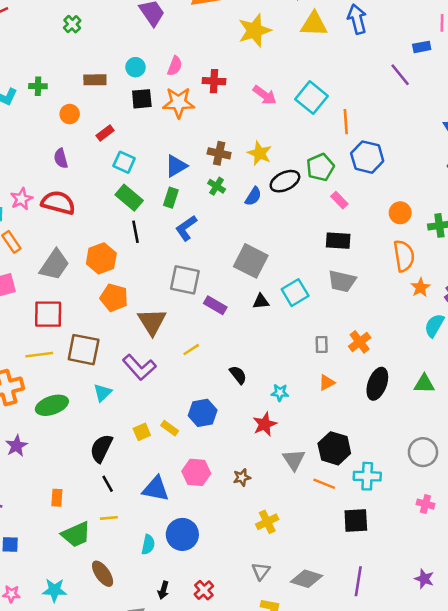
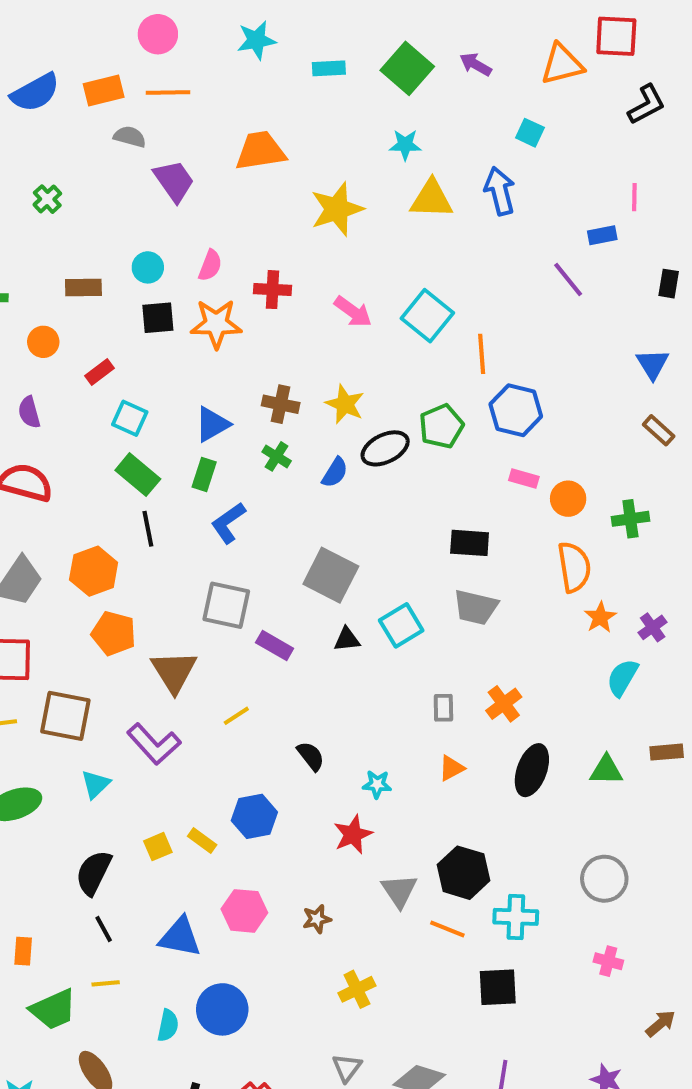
pink rectangle: (339, 200) -> (524, 479), moved, turned -30

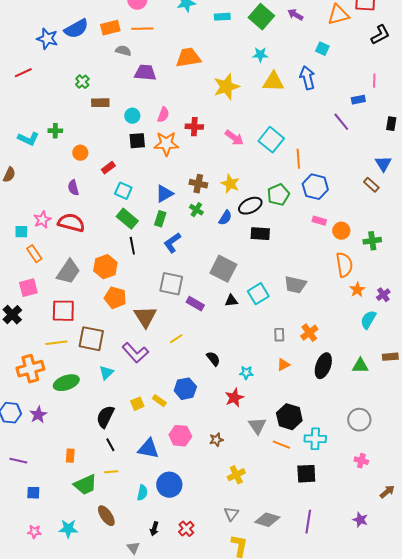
purple trapezoid: (174, 181) -> (145, 73), turned -50
brown rectangle: (83, 288) -> (100, 103), moved
brown rectangle: (659, 430) -> (371, 185), moved
black rectangle: (470, 543) -> (260, 234), moved

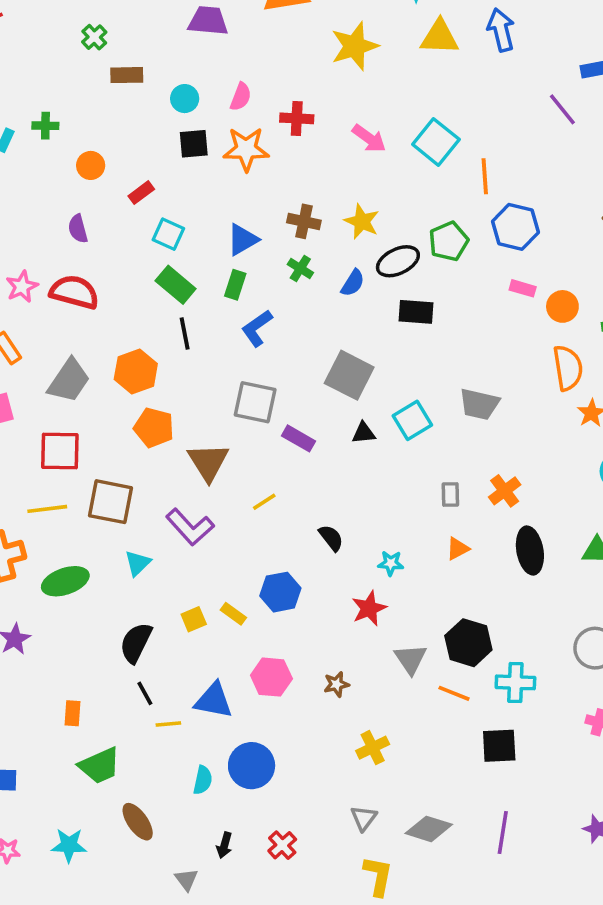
black ellipse: (323, 366) -> (530, 551), turned -30
yellow line: (111, 472) -> (168, 724), moved

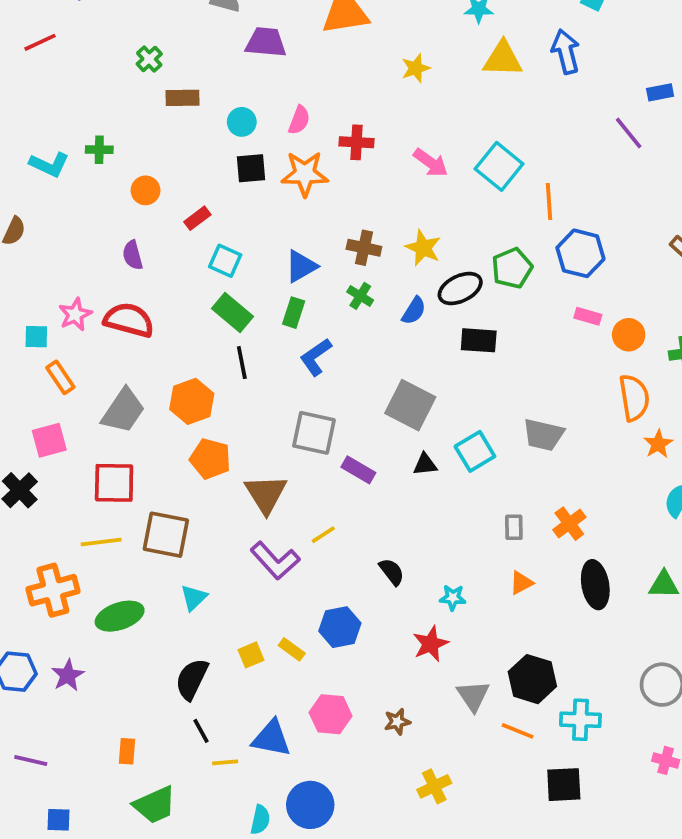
yellow star: (355, 46) -> (416, 68), size x0.6
purple L-shape: (190, 527) -> (275, 561), moved

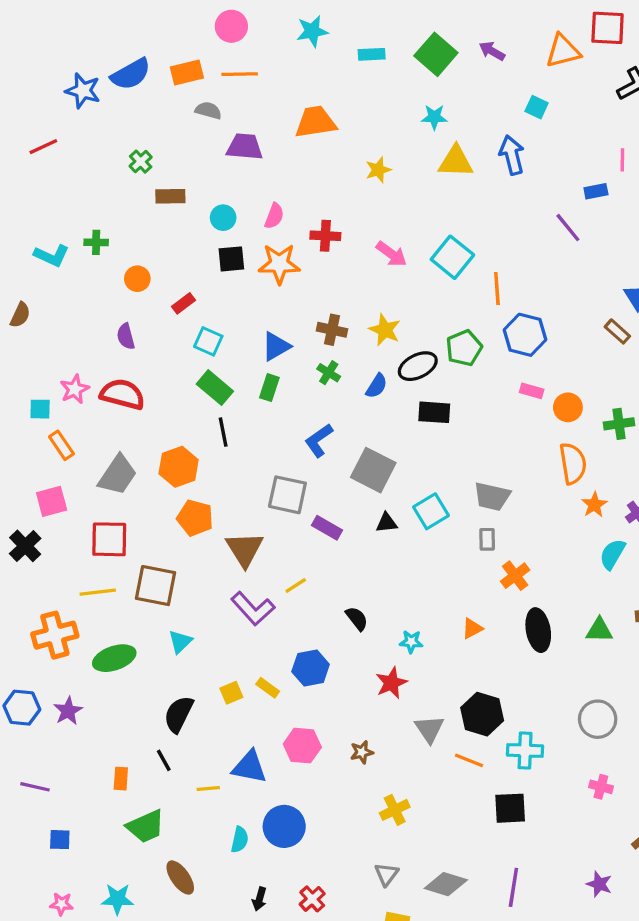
blue L-shape: (316, 357) -> (319, 440), moved
gray rectangle: (514, 527) -> (487, 539), moved
black line: (201, 731) -> (164, 760), moved

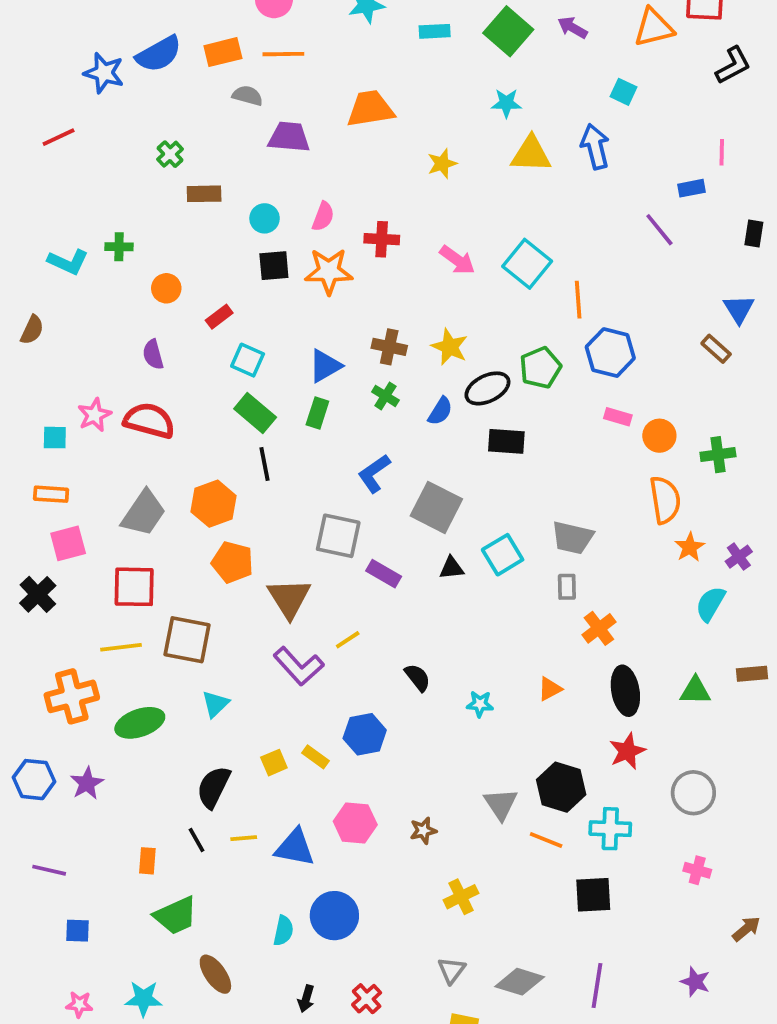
orange rectangle: (61, 445) -> (51, 494), moved, turned -52
red star: (391, 683) -> (627, 751), moved
yellow line: (208, 788) -> (244, 838), moved

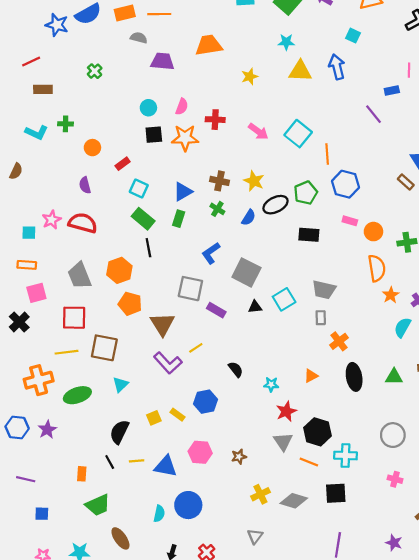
brown rectangle: (204, 194) -> (43, 89), moved
black rectangle: (506, 441) -> (309, 235), moved
gray trapezoid: (144, 513) -> (80, 276), turned 124
red star: (627, 751) -> (286, 411), moved
gray diamond: (520, 982) -> (294, 501), moved

